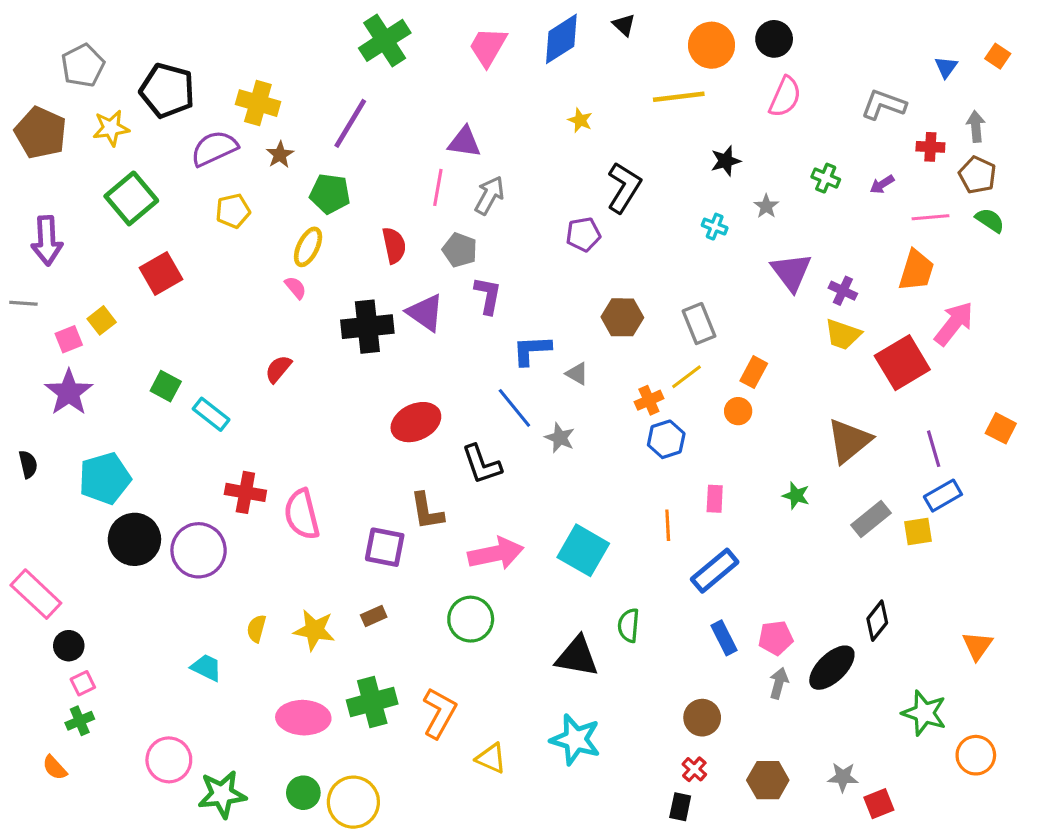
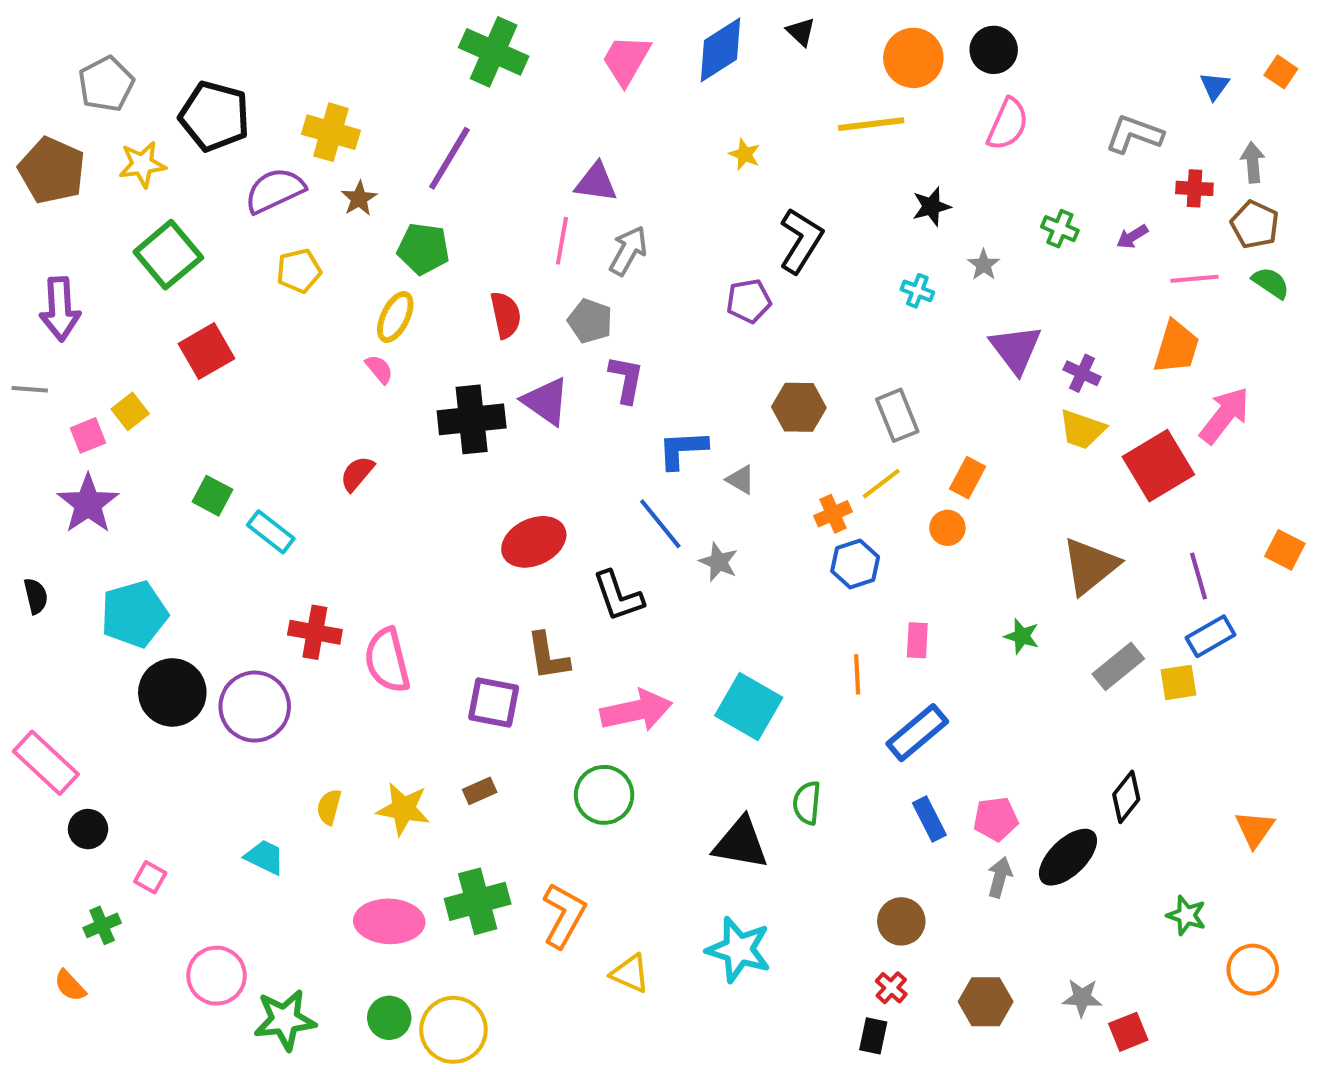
green cross: (385, 40) -> (494, 52), turned -33
pink square: (83, 683) -> (150, 877), moved, turned -35
green star: (924, 713) -> (1186, 915), size x0.7

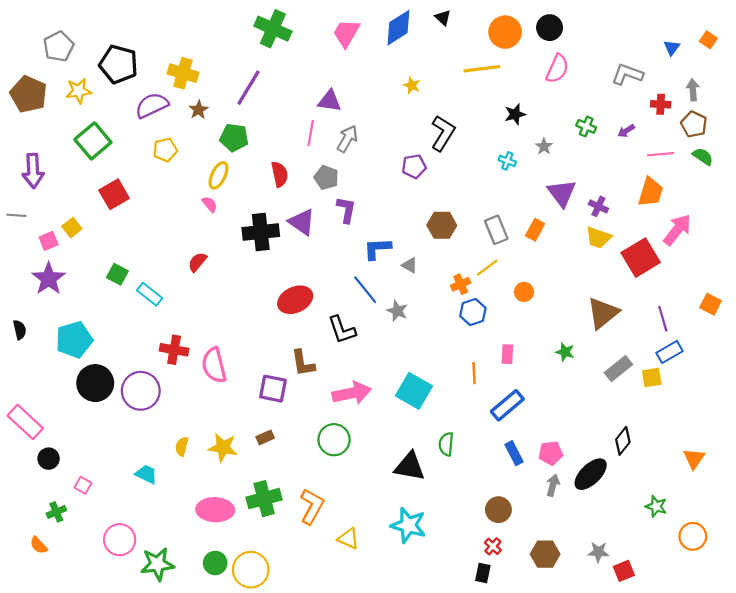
orange rectangle: (968, 478) -> (535, 230), moved

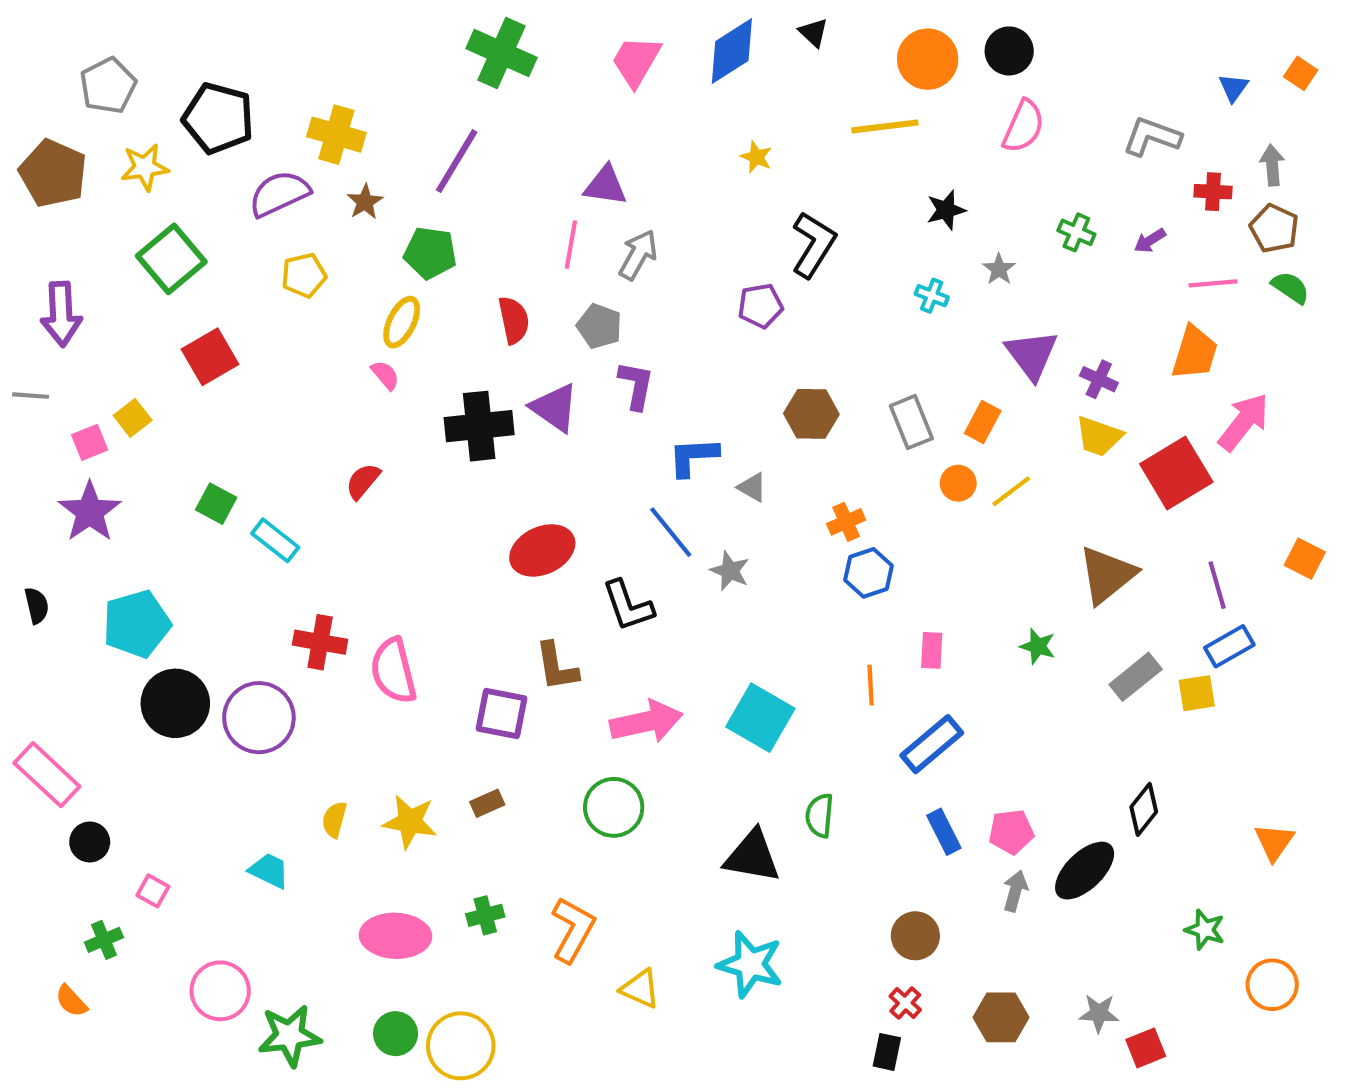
yellow line: (487, 268) -> (1011, 491), moved
orange circle: (524, 292) -> (958, 483), moved
green cross: (264, 499) -> (485, 915), size x0.6

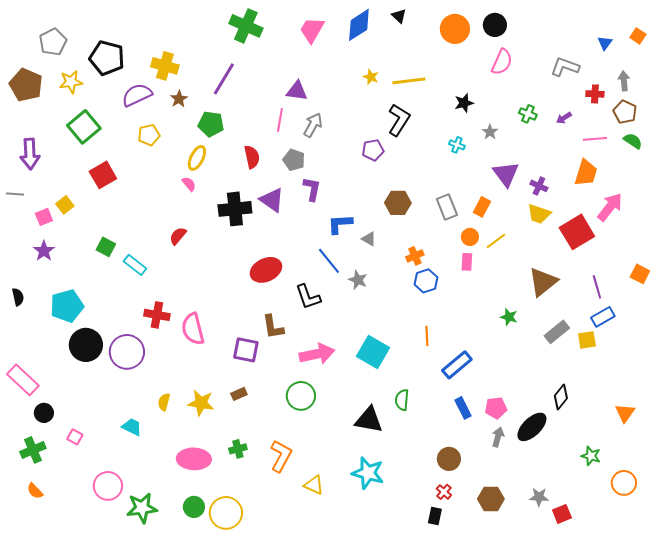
yellow line: (885, 126) -> (409, 81), moved
purple star: (90, 512) -> (44, 251), size x0.7
pink rectangle: (932, 650) -> (467, 262), moved
green cross: (104, 940) -> (33, 450), moved, size x1.4

